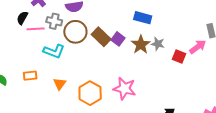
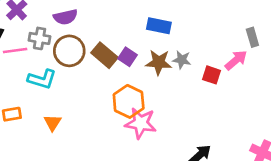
brown star: (141, 45) -> (159, 62), turned -30
orange hexagon: (90, 93) -> (129, 101), moved

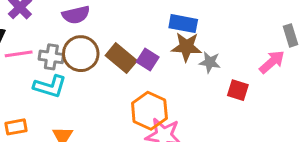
gray cross: (40, 38) -> (51, 57), moved
brown star: (159, 62) -> (186, 47), moved
red square: (211, 75) -> (238, 90), moved

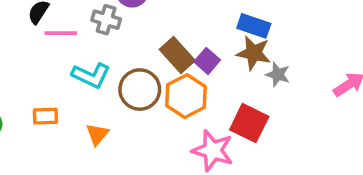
brown circle: (81, 54) -> (140, 90), moved
gray cross: (51, 57) -> (106, 20), moved
red square: (238, 90) -> (249, 123), moved, size x1.5
orange hexagon: (149, 111) -> (186, 96), moved

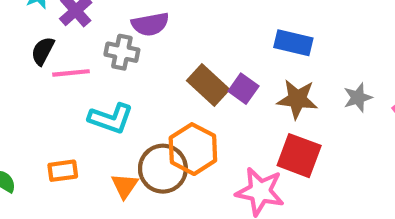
brown star: (254, 53) -> (297, 99), moved
gray star: (278, 75) -> (358, 98), moved, turned -30
brown circle: (140, 90) -> (163, 169), moved
orange hexagon: (186, 96) -> (193, 149), moved

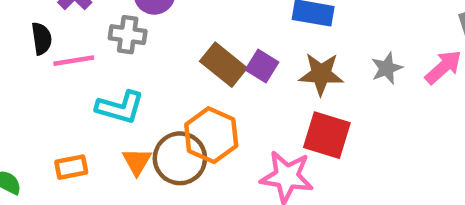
black semicircle: (43, 51) -> (42, 39), turned 148
orange triangle: (125, 186) -> (137, 161), moved

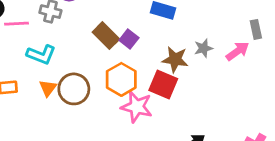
brown star: (321, 74) -> (175, 59), moved
orange hexagon: (211, 135) -> (121, 79), moved

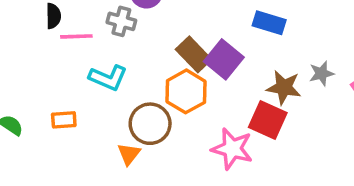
purple square: (129, 39) -> (224, 59), size x1.5
orange hexagon: (121, 79) -> (186, 91), moved
orange triangle: (48, 88) -> (129, 154), moved

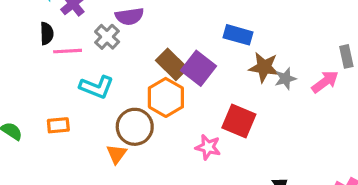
gray cross: (121, 21) -> (107, 37), turned 30
brown star: (284, 87) -> (264, 67), moved
pink star: (232, 149) -> (208, 147), size x0.7

